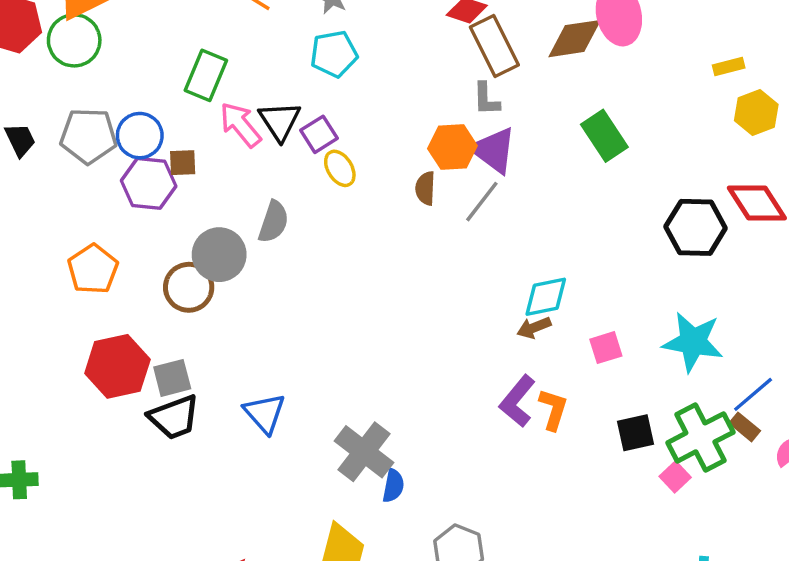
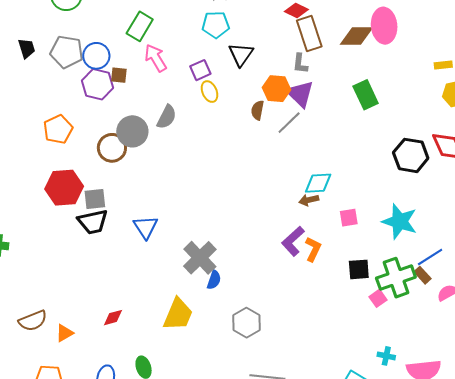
black triangle: (280, 121) -> (241, 54), moved

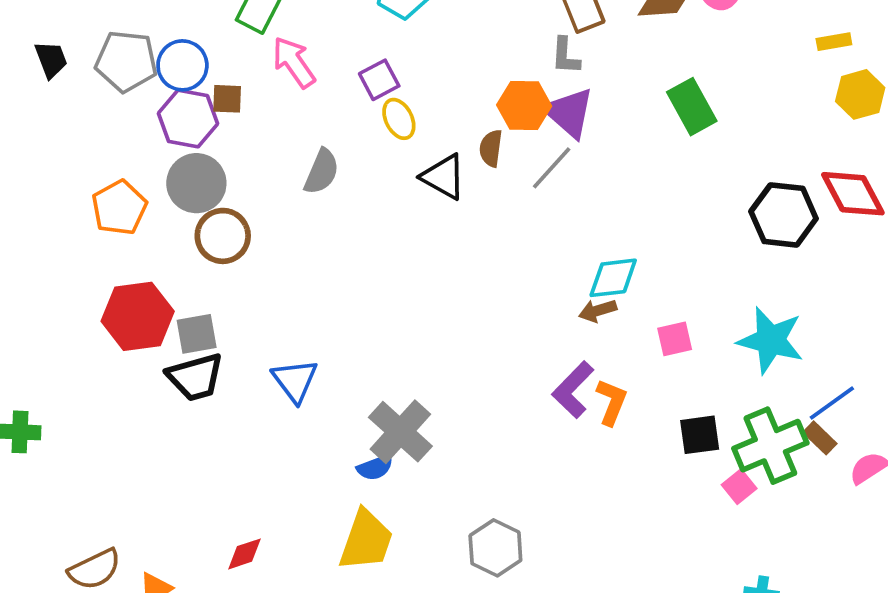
black triangle: (241, 54) -> (444, 177), moved, turned -32
gray circle: (132, 131) -> (196, 183), moved
blue semicircle: (214, 280) -> (375, 467), moved, turned 54

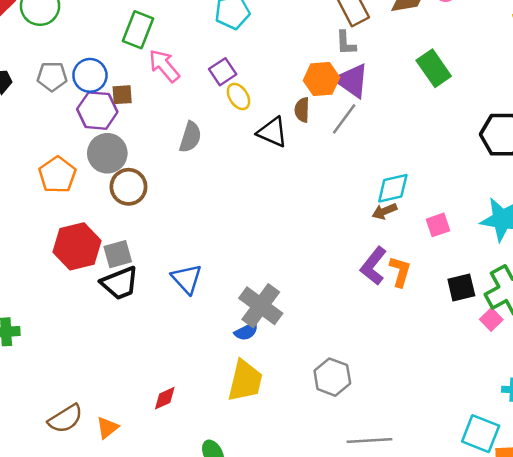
gray pentagon: (126, 61) -> (52, 76), size x0.7

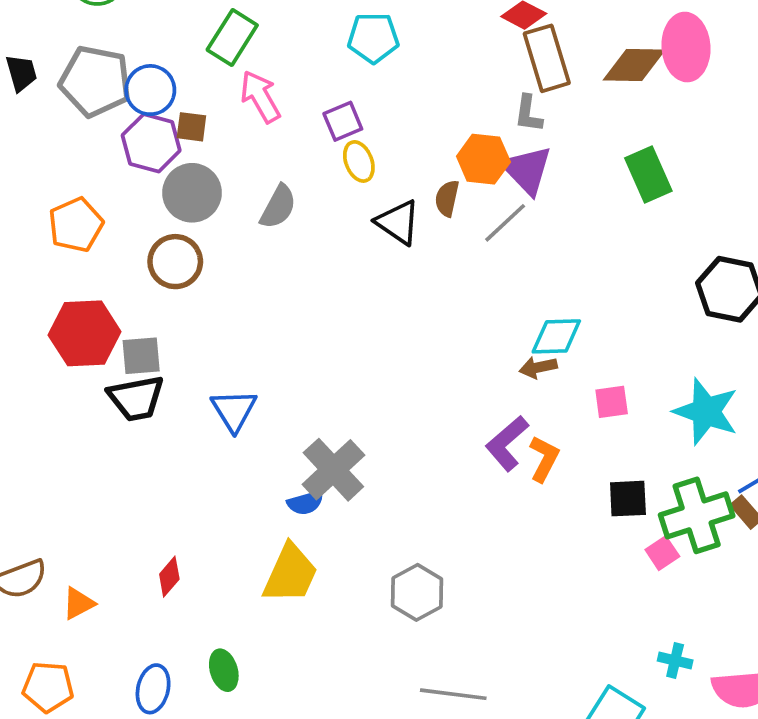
gray pentagon: (52, 76) -> (95, 81), size x1.6
gray circle: (107, 153) -> (192, 193), moved
red diamond: (165, 398) -> (169, 577), turned -36

